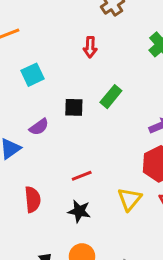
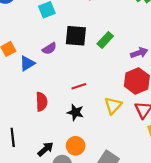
green rectangle: (111, 97) -> (105, 40), moved
black square: (74, 107) -> (76, 36), size x1.5

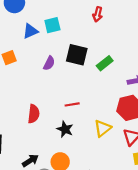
purple semicircle: (49, 49) -> (49, 63), turned -40
blue triangle: (27, 63) -> (30, 31), moved

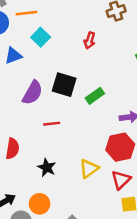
cyan square: (52, 25) -> (41, 37), moved, turned -35
purple semicircle: (49, 63) -> (33, 93), size x1.5
red line: (72, 104) -> (52, 124), moved

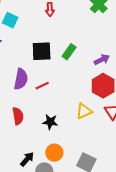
purple semicircle: (33, 93) -> (21, 79), moved
yellow triangle: (89, 168) -> (84, 111), turned 30

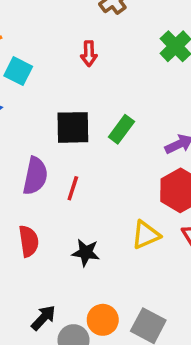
red line: (42, 86) -> (73, 188), turned -48
orange circle: (54, 153) -> (103, 320), moved

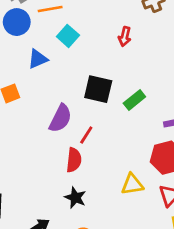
red semicircle: (29, 241) -> (74, 160), moved
black star: (86, 253) -> (75, 198), moved

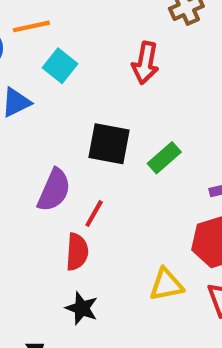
red arrow: (125, 37) -> (145, 63), size x1.4

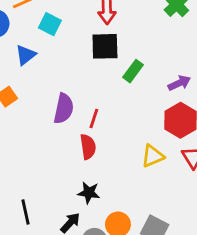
black square: (109, 144) -> (105, 46), moved
black star: (82, 308) -> (89, 193), moved

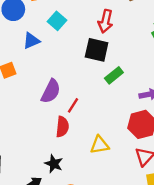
yellow triangle: (153, 156) -> (100, 145), moved

